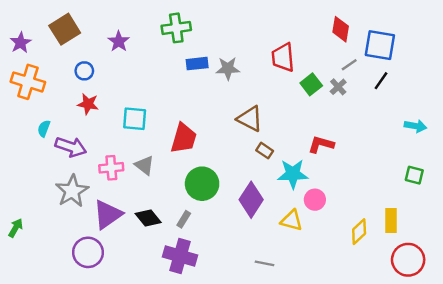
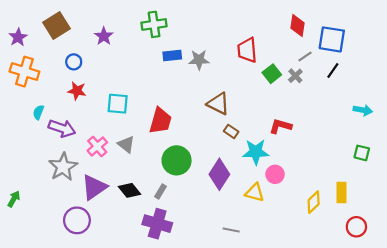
pink cross: (111, 168) -> (97, 146), turned -36
red circle: (408, 260) -> (356, 227), size x0.7

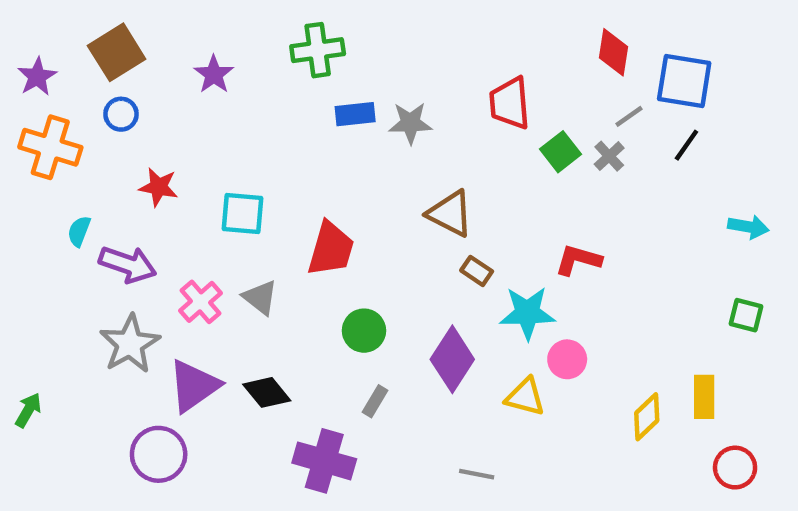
blue circle: (74, 62) -> (121, 114), moved
green circle: (177, 160) -> (364, 331), size x0.7
gray rectangle: (160, 191) -> (375, 401), moved

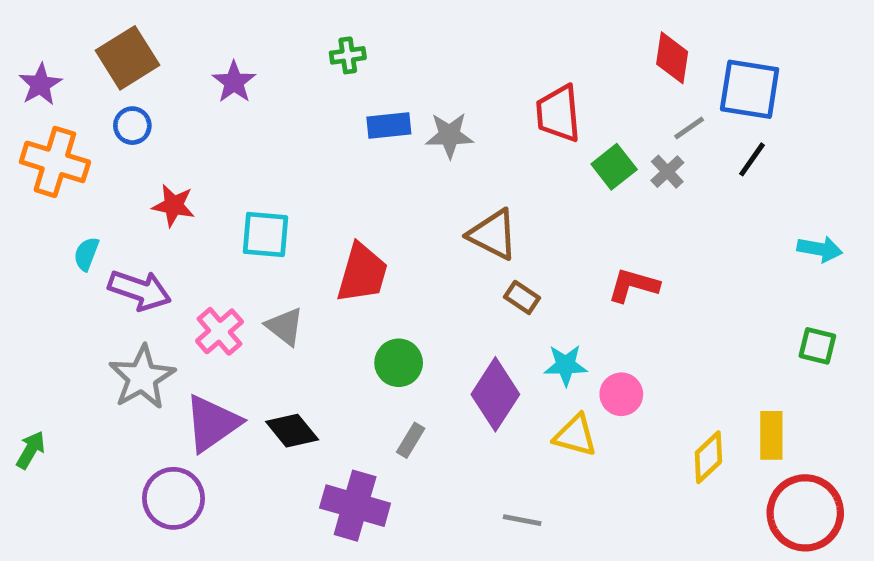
green cross: (318, 50) -> (348, 55), size x0.6
cyan star: (527, 313) -> (566, 365), moved, size x0.7
red circle: (735, 468) -> (805, 513), size x1.6

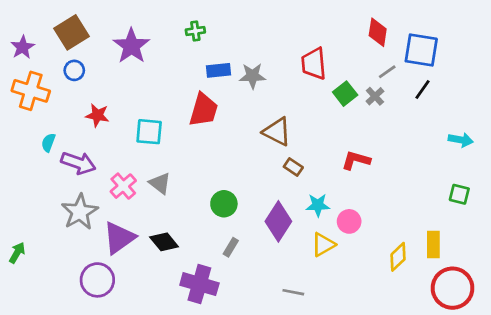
purple star: (234, 82) -> (131, 46), size x1.5
red trapezoid: (362, 273) -> (204, 110), moved
yellow triangle: (575, 435) -> (323, 245), turned -45

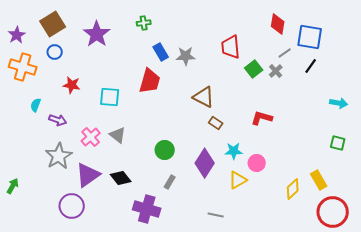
blue rectangle: (218, 70) -> (161, 52), turned 66
purple arrow: (78, 163) -> (58, 120), size x0.7
yellow rectangle: (433, 245) -> (319, 180), turned -30

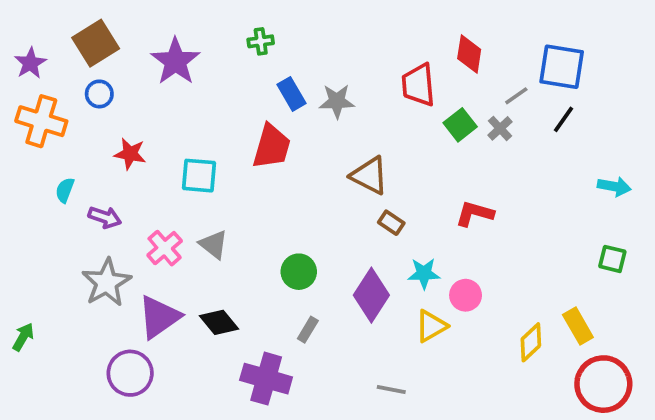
red diamond: (278, 24) -> (469, 54), moved

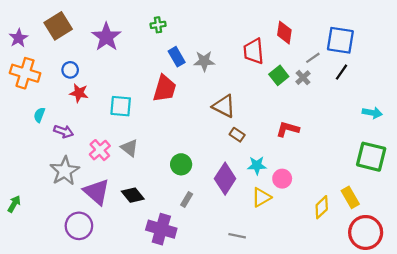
blue circle: (99, 94) -> (70, 70), moved
green square: (612, 259) -> (371, 157), size x1.8
purple triangle: (159, 317) -> (96, 192), turned -44

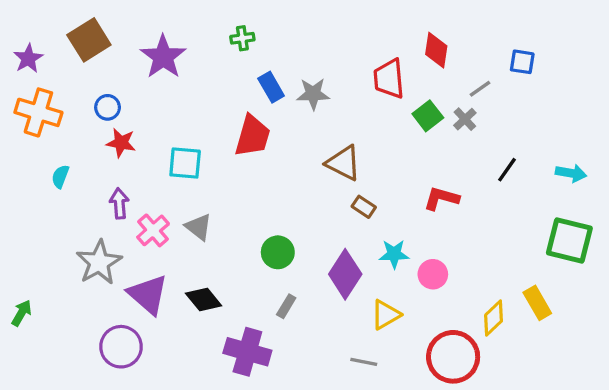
blue square: (340, 40) -> (522, 62), size x0.6
black line: (341, 72) -> (507, 170), moved
purple arrow: (64, 131) -> (119, 203), moved, turned -114
yellow triangle: (261, 197) -> (386, 315), moved
red circle: (366, 232) -> (453, 357), moved

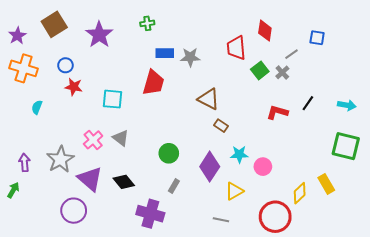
blue rectangle: (271, 87) -> (165, 53), turned -60
red L-shape: (441, 198) -> (277, 112), moved
purple arrow: (119, 203) -> (25, 162), moved

